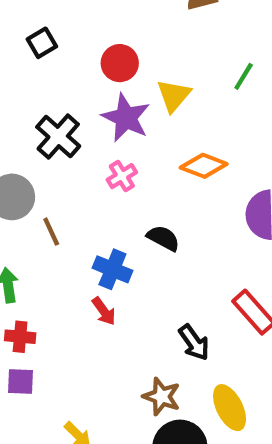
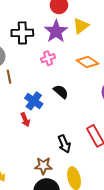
black cross: (58, 136) -> (22, 33), turned 35
brown star: (162, 397) -> (43, 166), turned -30

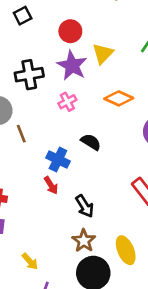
black arrow: (64, 144) -> (85, 206), moved
brown star: (43, 166) -> (84, 241), turned -30

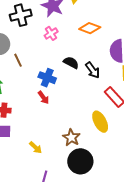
black arrow: (85, 206) -> (93, 70), moved
yellow ellipse: (126, 250) -> (100, 122), moved
yellow arrow: (30, 261) -> (35, 148), moved

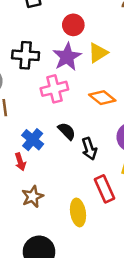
pink cross: (51, 33) -> (54, 89), size x1.5
brown star: (71, 138) -> (33, 197), moved

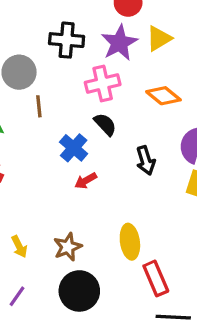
black semicircle: (67, 131) -> (105, 124), moved
red arrow: (20, 162) -> (86, 181), moved, turned 77
red rectangle: (104, 189) -> (156, 278), moved
brown star: (33, 197) -> (68, 247), moved

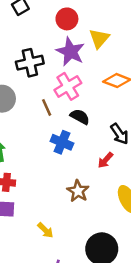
brown line: (39, 106) -> (47, 107), moved
red arrow: (86, 181) -> (105, 160), moved
brown star: (68, 247) -> (78, 191), moved

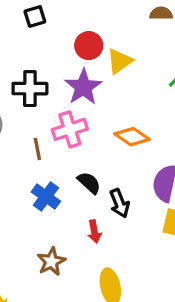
yellow triangle: (99, 38) -> (120, 61), moved
black semicircle: (80, 117) -> (89, 183), moved
red arrow: (105, 160) -> (94, 232), turned -66

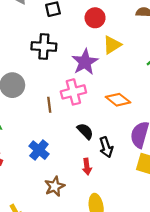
red circle: (89, 46) -> (95, 18), moved
black cross: (30, 89) -> (44, 46), moved
blue cross: (46, 197) -> (39, 150), moved

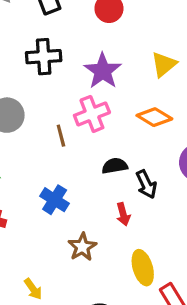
yellow triangle: (112, 45) -> (164, 64), moved
black semicircle: (85, 131) -> (115, 166), turned -48

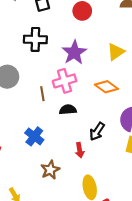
black semicircle: (115, 166) -> (68, 110), moved
black arrow: (146, 184) -> (97, 131), turned 54

